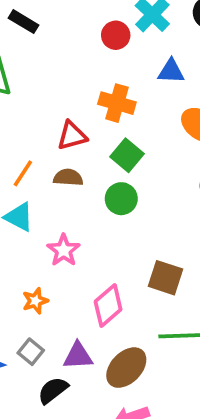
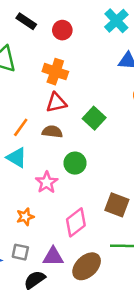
red circle: (116, 35) -> (62, 30), moved
orange cross: (117, 103) -> (55, 72), moved
green circle: (121, 199) -> (75, 163), moved
gray square: (31, 352) -> (20, 252), turned -30

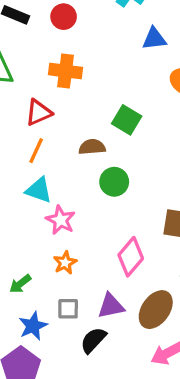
red triangle: (56, 103) -> (39, 112), moved
brown semicircle: (52, 132) -> (92, 147), moved
pink star: (47, 182) -> (61, 220), moved

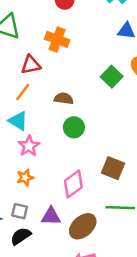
green square: (127, 120) -> (112, 77), moved
black semicircle: (93, 340) -> (21, 236), moved

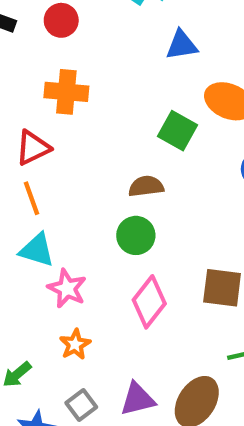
orange line: (23, 92) -> (32, 198), turned -42
brown semicircle: (64, 99) -> (146, 186), moved
pink diamond: (73, 184) -> (149, 302), moved
gray square: (20, 211) -> (81, 405), turned -35

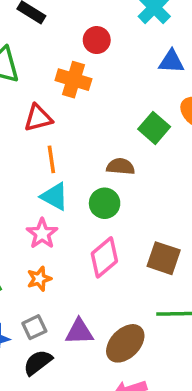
red circle: (61, 20) -> (97, 40), moved
orange line: (32, 198) -> (51, 159), moved
cyan triangle: (37, 250) -> (55, 196), moved

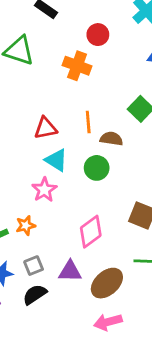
red triangle: (38, 118) -> (46, 128), moved
orange line: (51, 159) -> (88, 122), moved
pink diamond: (104, 257) -> (91, 232), moved
orange star: (39, 279) -> (26, 225), moved

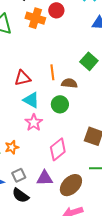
orange cross: (77, 66) -> (35, 18), moved
pink star: (44, 190) -> (34, 123), moved
black semicircle: (35, 294) -> (20, 196), turned -108

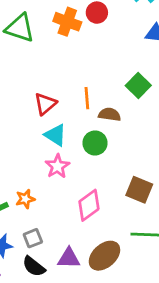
red triangle: (23, 78) -> (45, 104), turned -30
purple triangle: (45, 178) -> (69, 258), moved

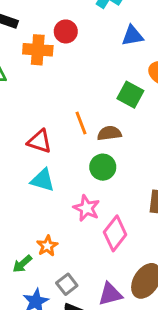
red triangle: (45, 104) -> (40, 141), turned -45
cyan triangle: (56, 135) -> (43, 180), moved
pink star: (57, 166) -> (87, 208), moved

